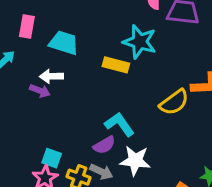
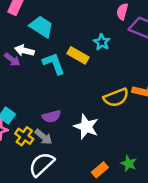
cyan star: (140, 42) -> (102, 42), size x0.6
cyan L-shape: (120, 124) -> (54, 64), moved
white star: (135, 161) -> (86, 127), moved

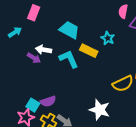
cyan trapezoid: (41, 27) -> (69, 30), moved
purple semicircle: (52, 116) -> (48, 101), moved

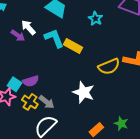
white arrow: (44, 50) -> (28, 27), turned 35
yellow rectangle: (89, 51) -> (73, 46), moved

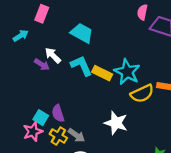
cyan star: (95, 19) -> (127, 72), moved, size x1.6
purple semicircle: (31, 81) -> (58, 113), turned 91

